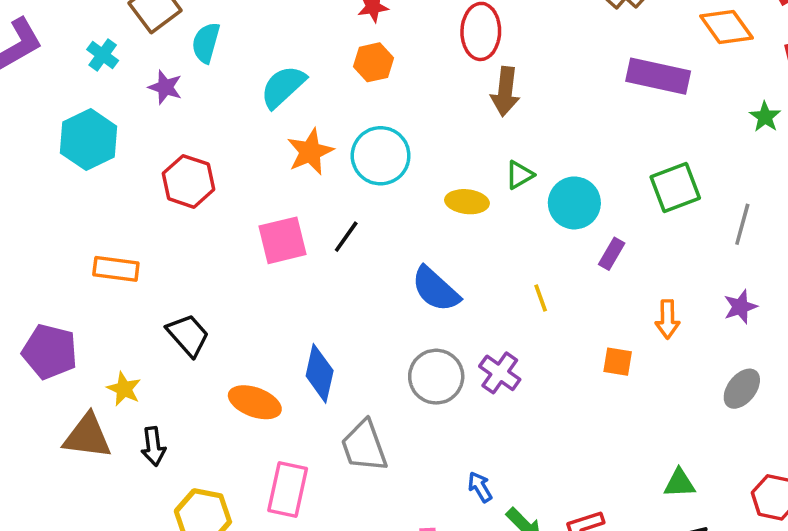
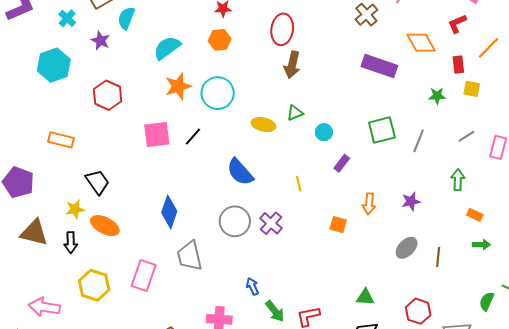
green star: (765, 117) -> (437, 96), turned 30
cyan circle: (574, 203) -> (324, 132), size x0.6
gray line: (742, 224) -> (419, 141), moved
yellow star: (124, 389) -> (75, 209), moved, turned 30
orange ellipse: (255, 402) -> (105, 226), moved

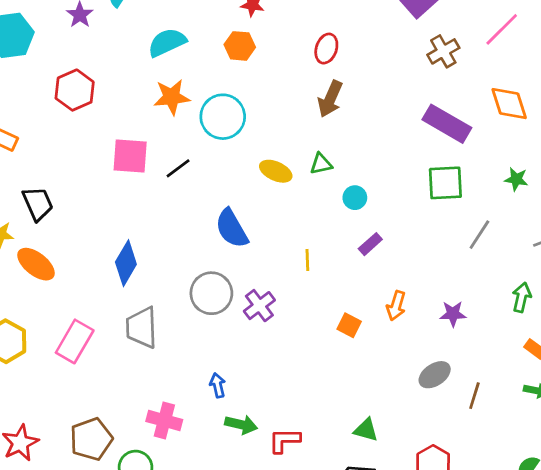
red ellipse: (282, 29) -> (326, 49), size x0.7
green square: (382, 130) -> (445, 183), moved
green arrow: (275, 311) -> (241, 425), turned -50

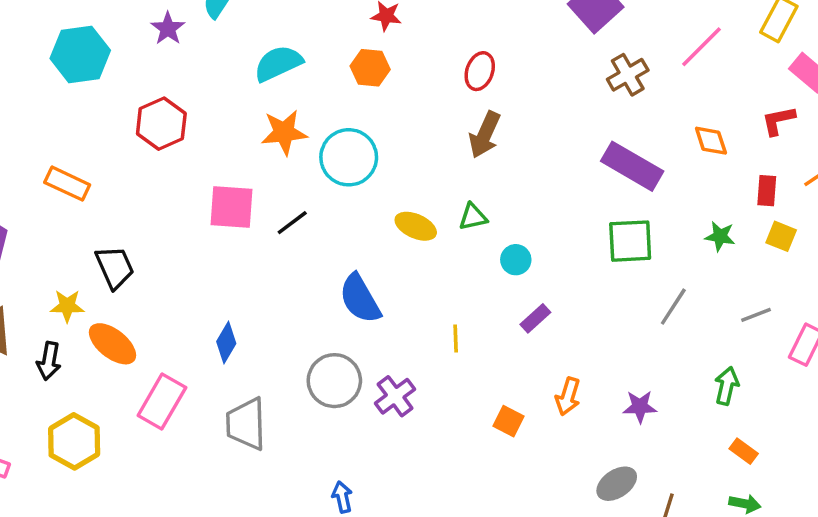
orange diamond: (509, 104) -> (711, 141), size x0.7
blue diamond: (126, 263) -> (226, 343), size x0.7
pink rectangle: (75, 341) -> (162, 401), moved

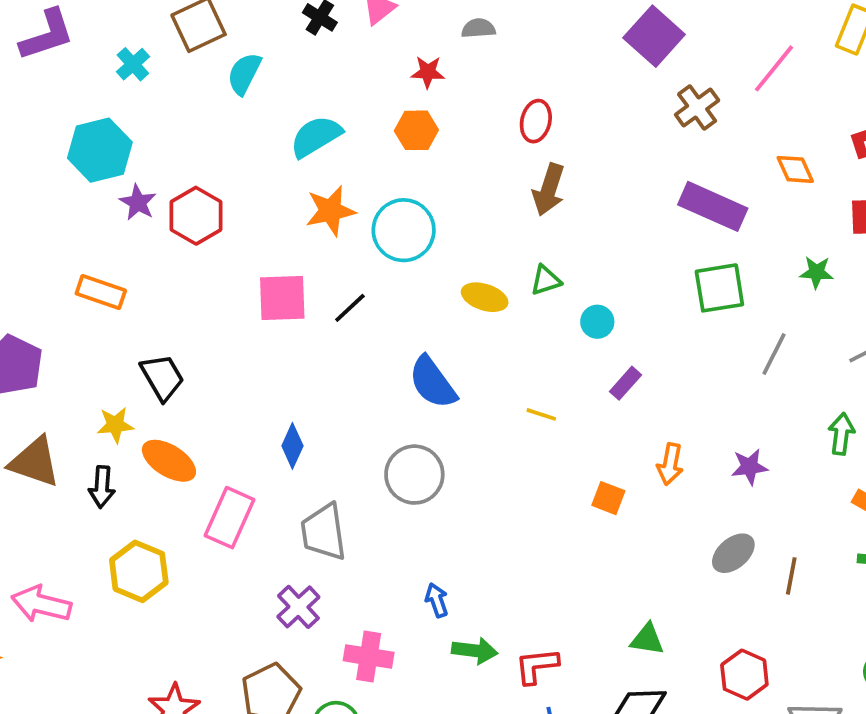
purple star: (168, 28) -> (138, 202), moved
yellow line: (456, 338) -> (541, 414), turned -64
purple cross: (395, 396) -> (298, 607), moved

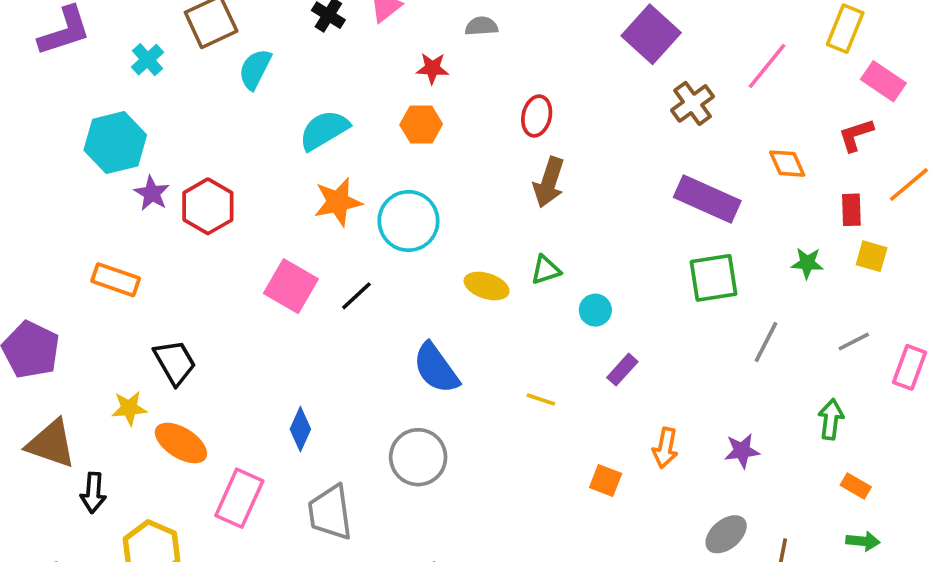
pink square: (282, 298) -> (291, 286), turned 32
black arrow: (102, 487) -> (93, 493), moved

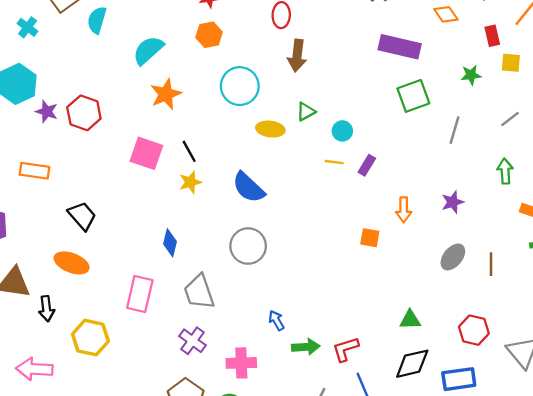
cyan circle: (408, 221) -> (240, 86), moved
black line: (356, 296) -> (189, 151), turned -65
yellow line: (541, 400) -> (334, 162), moved
yellow star: (129, 408) -> (190, 182), moved
orange ellipse: (181, 443) -> (72, 263), moved

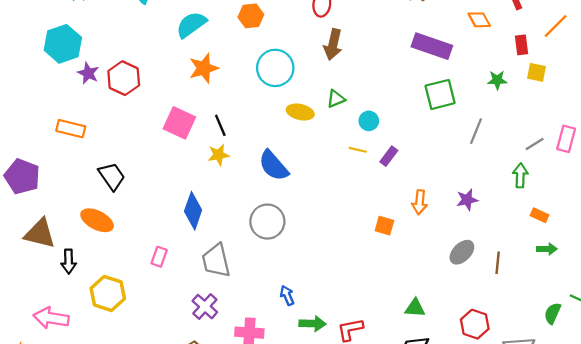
gray line: (510, 119) -> (535, 144), moved
blue diamond: (170, 243) -> (193, 211), size x1.4
pink rectangle: (140, 294) -> (159, 257), size x0.6

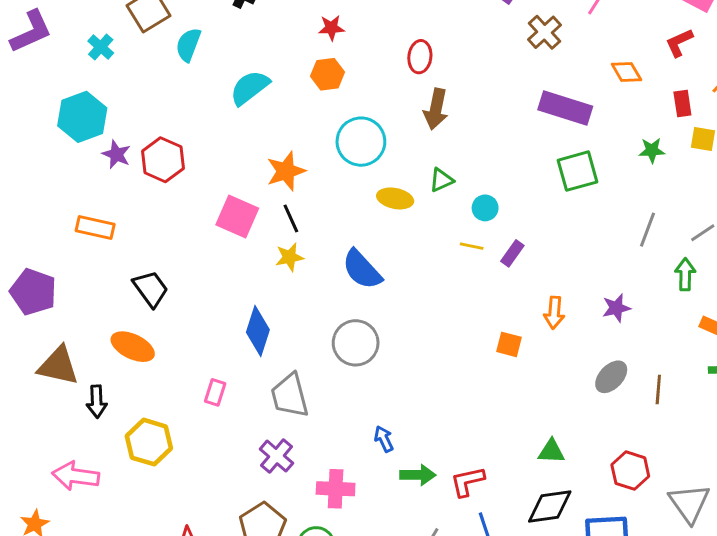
orange star: (204, 68) -> (286, 171), moved
gray line: (476, 131) -> (647, 230), moved

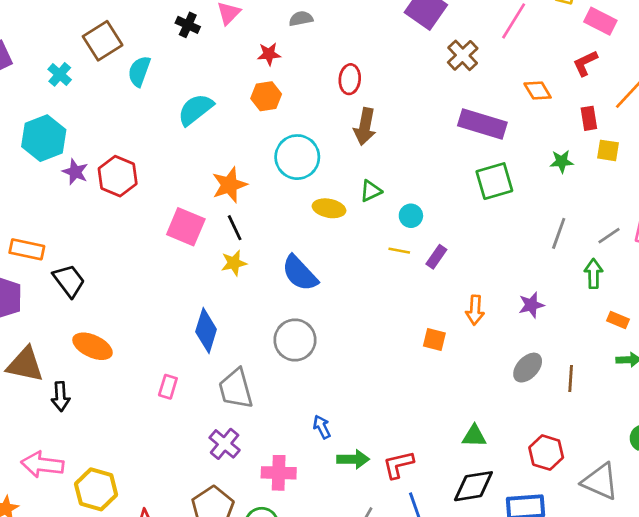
orange rectangle: (95, 227) -> (27, 249), moved
black trapezoid: (151, 289) -> (69, 281), moved
yellow hexagon: (149, 442) -> (96, 489), moved
gray triangle: (689, 503) -> (600, 481), turned -30

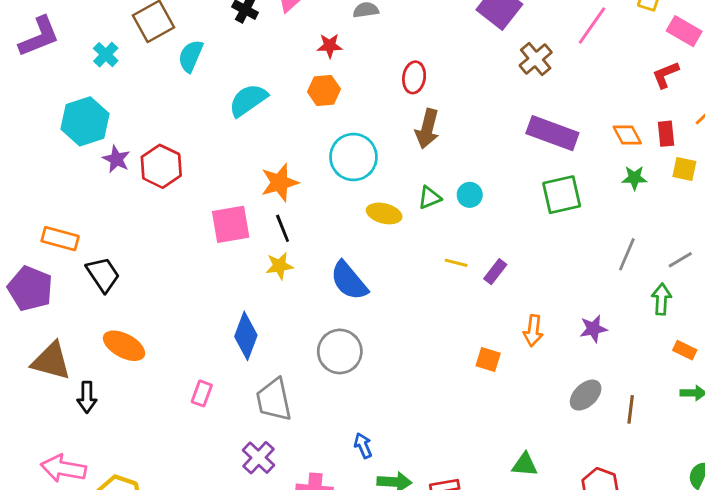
orange diamond: (538, 91) -> (627, 135), moved
cyan circle: (411, 216) -> (470, 195), moved
pink square: (186, 227) -> (231, 224), turned -36

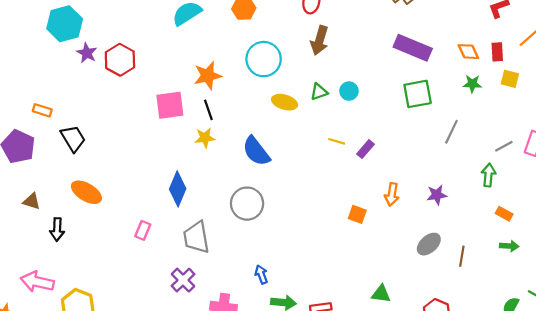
orange rectangle: (60, 239) -> (42, 110), size x0.7
gray line: (627, 254) -> (451, 132), moved
brown triangle: (51, 361) -> (32, 201), size x0.6

